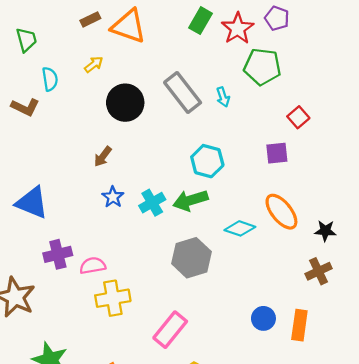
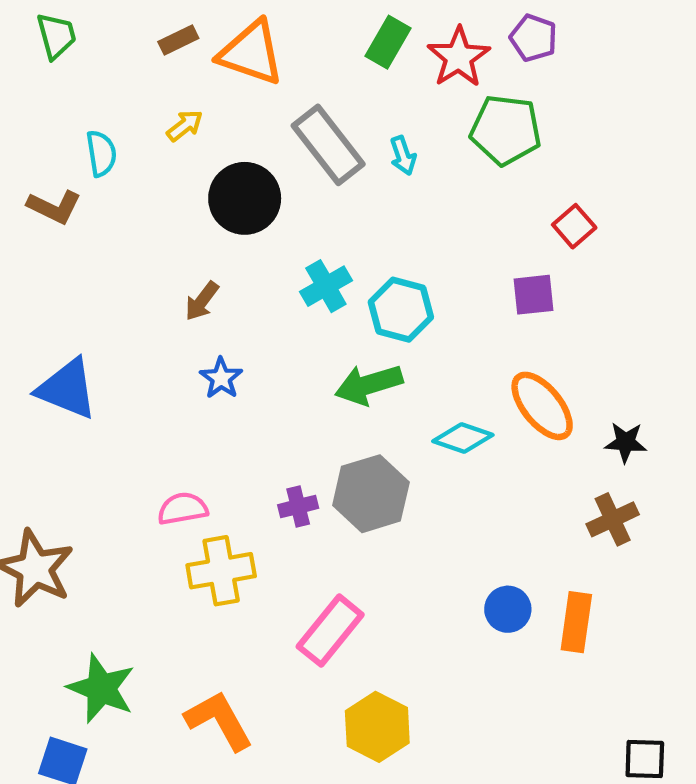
green trapezoid: (26, 40) -> (56, 36), moved
gray rectangle: (183, 93) -> (328, 145), moved
cyan arrow: (223, 97) -> (403, 156), moved
cyan cross: (152, 203) -> (326, 286), moved
purple cross: (58, 254) -> (298, 507), moved, size x0.7

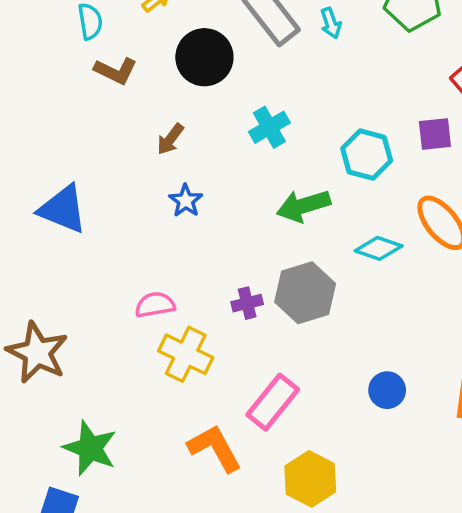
brown L-shape: (54, 207) -> (116, 71), moved
cyan hexagon: (401, 310) -> (367, 155), moved
yellow cross: (221, 571) -> (186, 354), turned 36
blue circle: (508, 609) -> (387, 390), moved
orange L-shape: (219, 720) -> (215, 448), moved

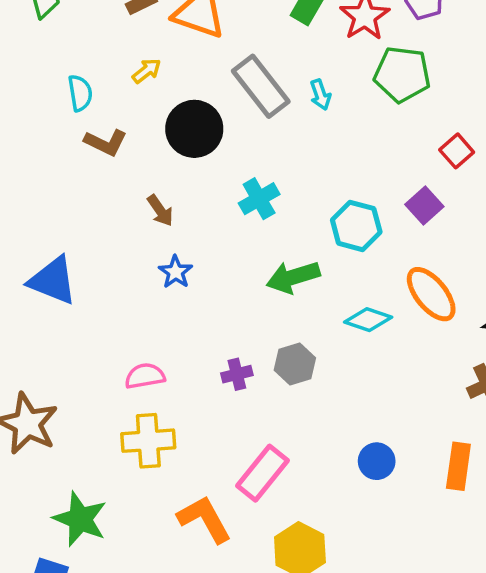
purple square: (435, 134) -> (424, 206), turned -36
brown arrow: (170, 139) -> (160, 211), turned -72
gray hexagon: (305, 293) -> (295, 364), size x0.7
yellow cross: (186, 354) -> (148, 441), moved, turned -30

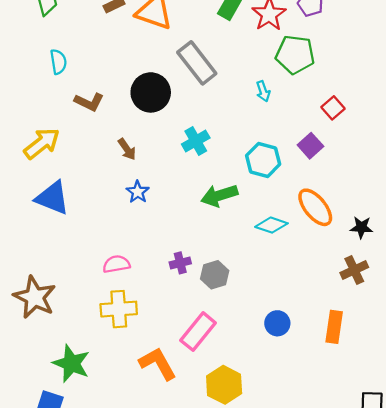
yellow arrow: (147, 71) -> (42, 143), moved, size x1.8
cyan semicircle: (80, 93) -> (58, 62), moved
cyan arrow: (320, 95) -> (263, 91), moved
gray hexagon: (295, 364) -> (215, 275), moved

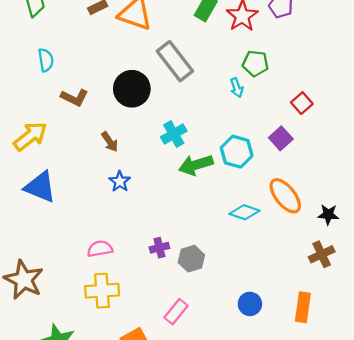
green pentagon: (295, 55) -> (255, 63), moved, size x0.7
green arrow: (219, 195) -> (196, 165), moved
pink rectangle: (198, 332) -> (176, 312), size x0.7

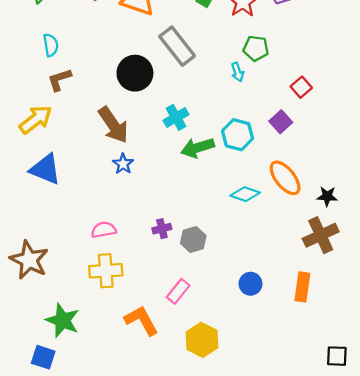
brown L-shape: (74, 98) -> (59, 80), moved, turned 136
brown arrow: (110, 142) -> (113, 125), size x1.8
brown cross: (322, 254) -> (321, 235), size x1.4

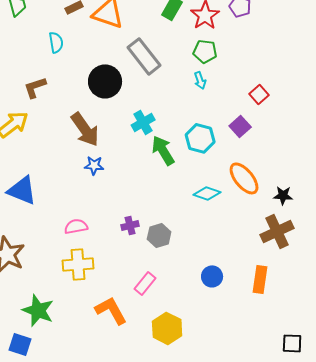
cyan semicircle: (51, 45) -> (56, 42), moved
green pentagon: (256, 48) -> (205, 51), moved
green arrow: (198, 148) -> (163, 150), turned 76
blue star: (123, 164) -> (94, 165), turned -30
blue triangle: (45, 169) -> (22, 190), moved

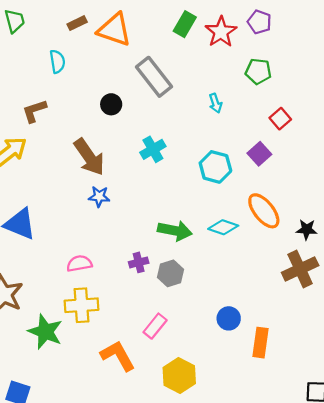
green pentagon: (205, 51) -> (258, 71), moved
black circle: (105, 81) -> (111, 104), size x0.6
green arrow: (163, 150) -> (175, 231), moved, turned 132
orange rectangle: (260, 279) -> (261, 343), moved
green star: (38, 310) -> (45, 332), moved

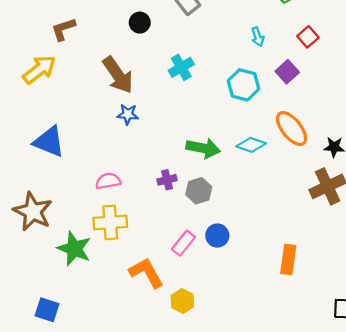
cyan arrow: (215, 103) -> (258, 37), moved
blue circle: (229, 318) -> (217, 235), moved
yellow hexagon: (179, 376) -> (182, 301), moved, size x0.7

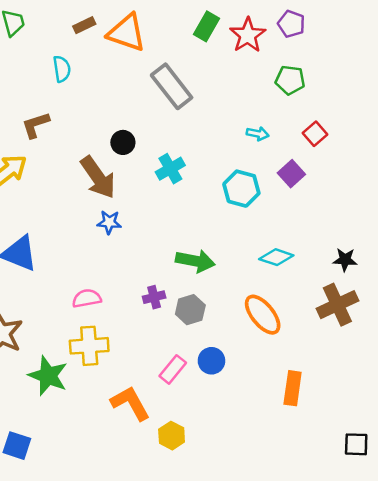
black circle: (140, 23) -> (123, 142), moved
cyan arrow: (258, 37) -> (258, 134), turned -60
orange ellipse: (292, 128) -> (263, 315), moved
cyan diamond: (251, 145) -> (276, 257), moved

